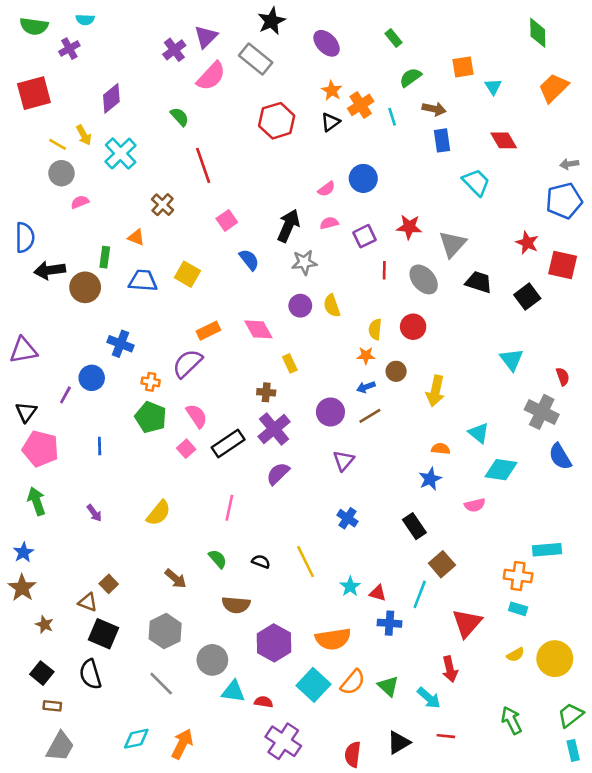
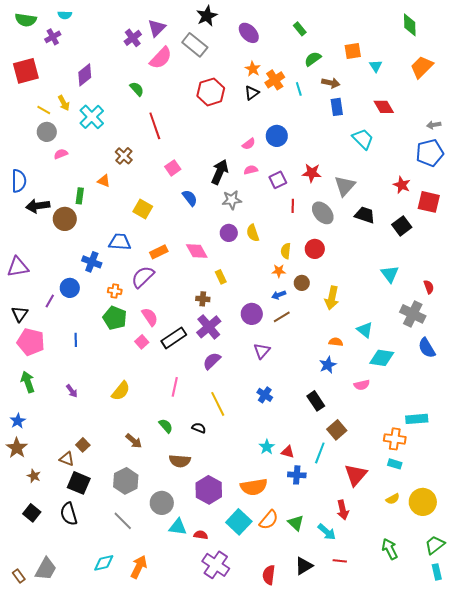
blue trapezoid: (143, 281) -> (120, 242), moved
yellow line: (306, 562) -> (218, 404), moved
brown rectangle: (52, 706) -> (19, 576), moved, turned 48

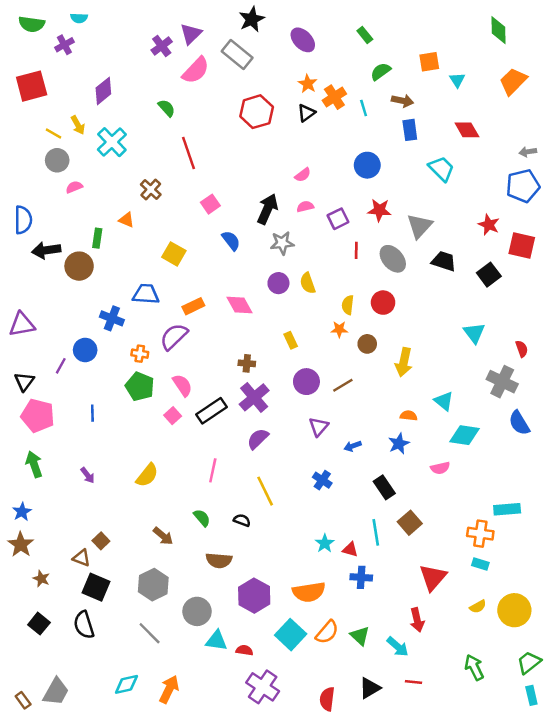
blue circle: (277, 136) -> (367, 165), moved
yellow rectangle: (221, 277) -> (291, 340), moved
blue arrow: (279, 295) -> (353, 446), moved
cyan line: (320, 453) -> (376, 532), moved, turned -30

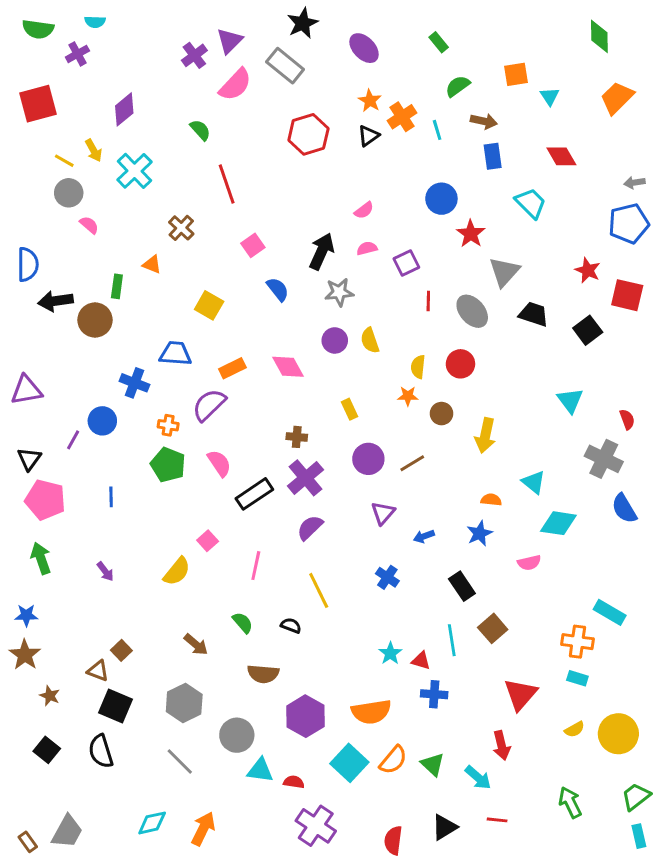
pink semicircle: (74, 187) -> (89, 225), turned 63
red star: (379, 210) -> (471, 234), moved, turned 30
pink square: (173, 416) -> (208, 541), moved
cyan rectangle: (507, 509) -> (610, 612), turned 35
blue star: (22, 512) -> (26, 615), turned 30

